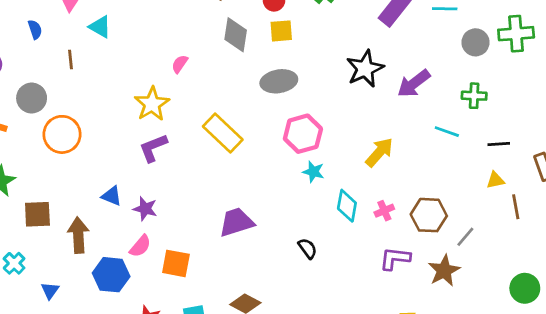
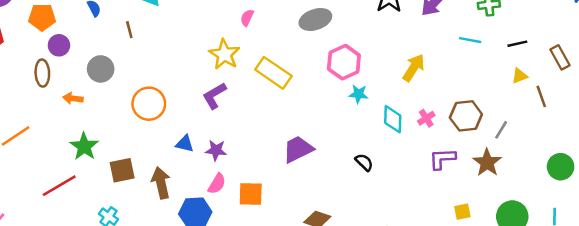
pink semicircle: (180, 64) -> (247, 18), moved
yellow star: (152, 104) -> (224, 54), moved
orange circle: (62, 134) -> (149, 104), moved

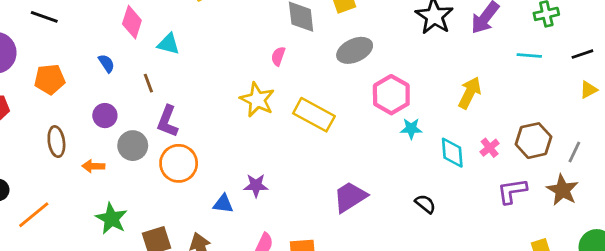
purple circle: (59, 45) -> (105, 116), moved
gray circle: (101, 69) -> (133, 146), moved
purple L-shape: (214, 96) -> (167, 121), moved, turned -32
purple star: (216, 150) -> (256, 185), moved

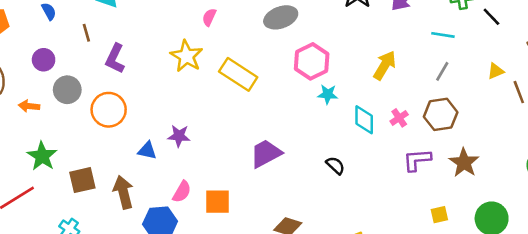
black line: (582, 54) -> (491, 17), moved, turned 60
purple L-shape: (167, 121) -> (115, 59), moved
gray line: (574, 152) -> (442, 71), moved

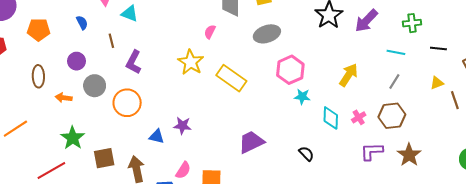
black line: (491, 17) -> (438, 49), moved, turned -42

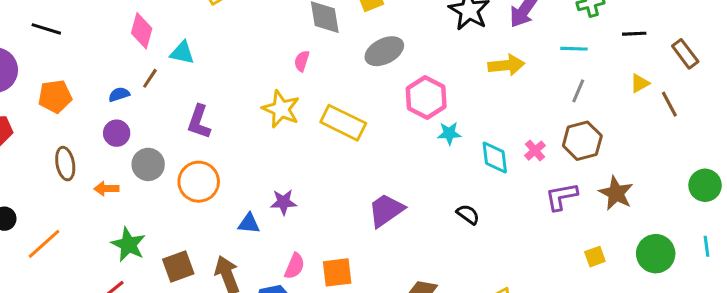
blue semicircle: (82, 23) -> (119, 94), moved, turned -72
brown line: (111, 41) -> (150, 78), moved, turned 56
yellow arrow: (349, 75) -> (506, 65), moved, turned 60

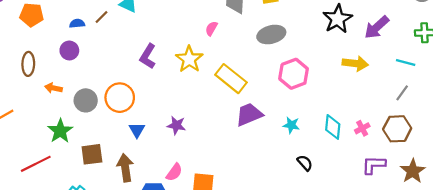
purple L-shape: (199, 122) -> (148, 56), moved
cyan star: (449, 133) -> (291, 125), moved
gray circle: (148, 164) -> (86, 100), moved
purple trapezoid: (386, 210) -> (249, 114), moved
blue triangle: (249, 223) -> (137, 130), moved, turned 42

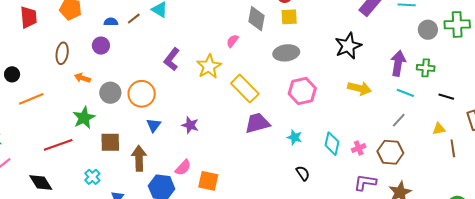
purple arrow: (377, 27) -> (398, 63), moved, turned 135

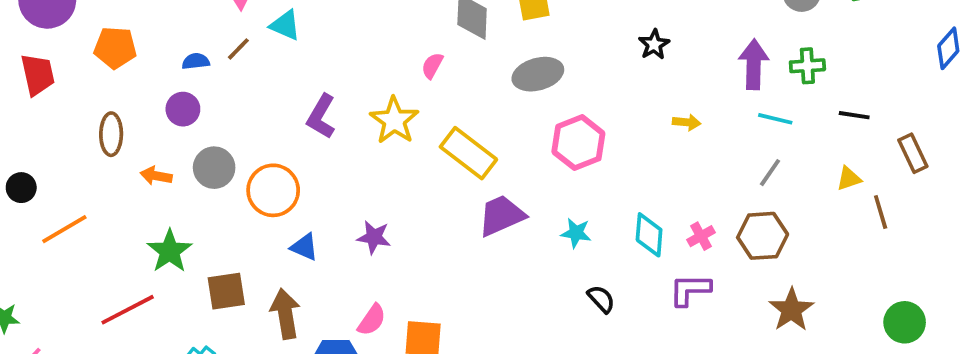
black star: (348, 46) -> (654, 44), size x0.6
yellow arrow: (359, 88) -> (687, 122), size x0.6
gray circle: (110, 93) -> (214, 168), moved
blue triangle: (154, 125) -> (304, 247), turned -35
purple L-shape: (365, 183) -> (690, 290), moved

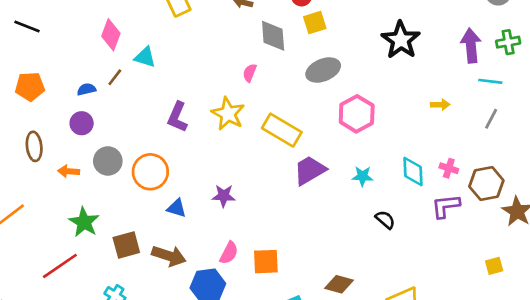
black star: (654, 44) -> (401, 40), size x1.8
yellow arrow: (687, 122) -> (440, 105), moved
pink cross: (701, 236) -> (449, 168), turned -36
brown hexagon: (763, 236) -> (486, 183), moved
brown arrow: (285, 314) -> (169, 256), turned 124

